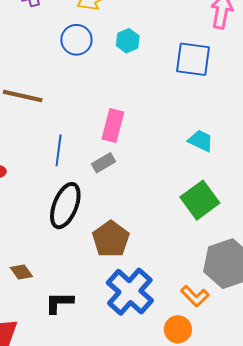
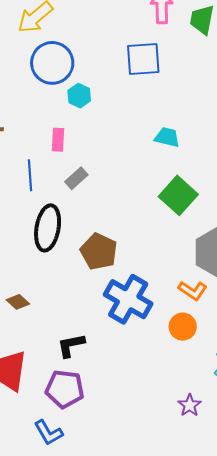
blue circle: (76, 40) -> (52, 63), moved, size x1.4
cyan hexagon: (128, 41) -> (79, 96), moved
pink rectangle: (113, 126) -> (58, 140), moved, size x0.7
black L-shape: (59, 303) -> (71, 345), moved

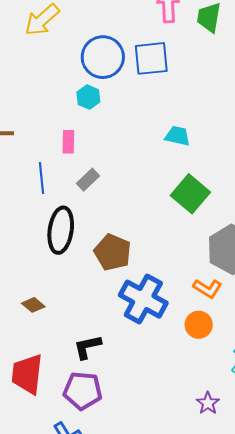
blue circle: (52, 63) -> (103, 57), moved

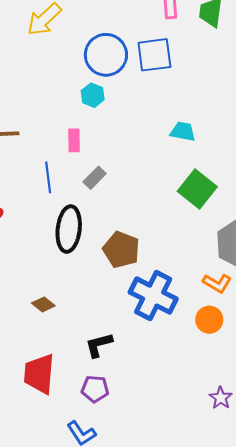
purple pentagon: (83, 391) -> (95, 389), size x0.7

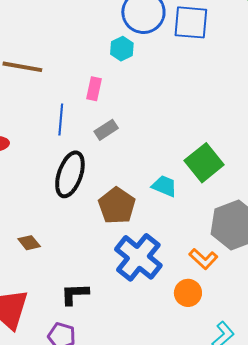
cyan trapezoid: (183, 132) -> (164, 186), moved

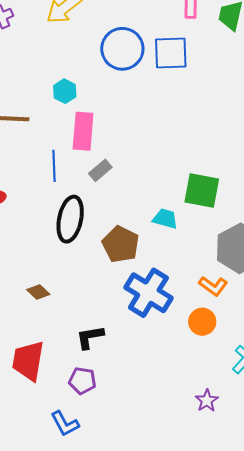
cyan hexagon: (122, 49) -> (65, 91), moved
pink rectangle: (94, 89) -> (83, 131), size x1.6
green square: (204, 163) -> (202, 190), turned -33

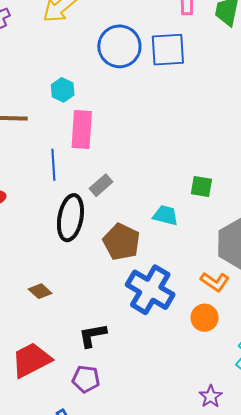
gray rectangle: (100, 170) -> (101, 185), moved
green square: (202, 190) -> (201, 187), size x0.6
red trapezoid: (28, 361) -> (31, 360), turned 54

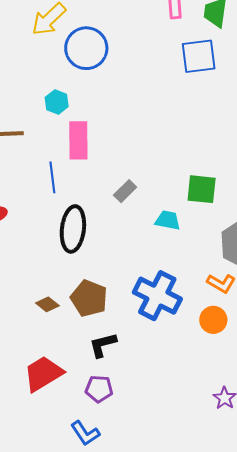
blue circle: (119, 46) -> (86, 48), moved
blue square: (168, 50) -> (199, 56), moved
gray rectangle: (101, 185) -> (125, 191), moved
green square: (201, 187) -> (202, 189), size x1.4
brown pentagon: (121, 242) -> (89, 298), moved

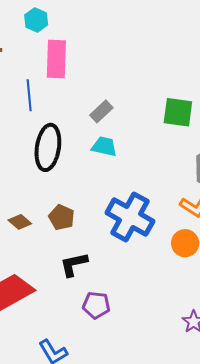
cyan trapezoid: (168, 220) -> (104, 146), moved
brown pentagon: (89, 298) -> (62, 217), size x0.7
purple pentagon: (99, 389) -> (96, 305), moved

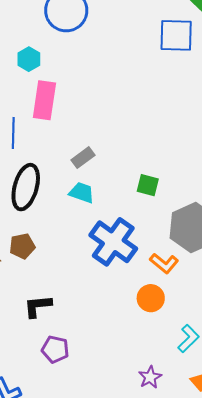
green square: (178, 112) -> (148, 185), moved, size x0.7
brown pentagon: (62, 217) -> (22, 246), moved, turned 30
blue cross: (130, 217) -> (113, 242), moved

